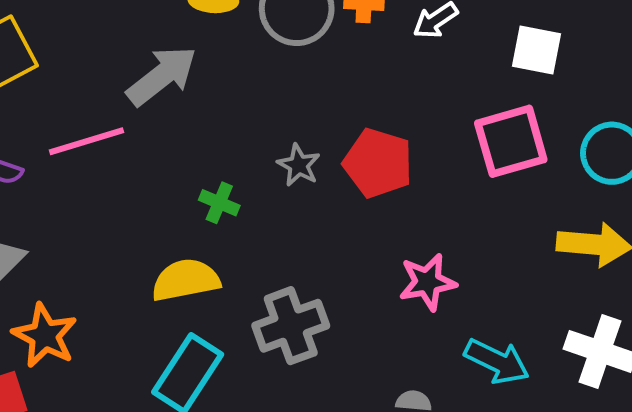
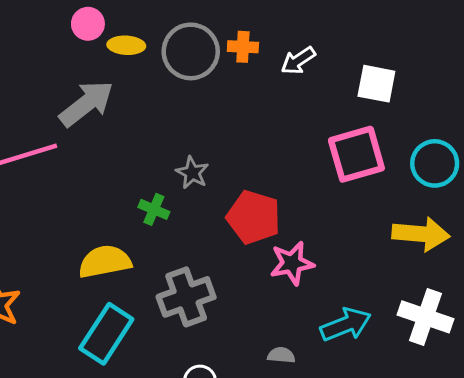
red pentagon: (378, 163) -> (254, 217), moved
green cross: (219, 203) -> (154, 209), moved
cyan arrow: (497, 361) -> (346, 325), turned -48

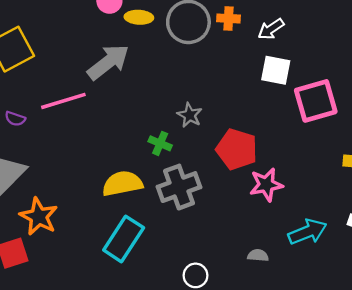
white square: (376, 84) -> (276, 70), moved
gray cross: (186, 297) -> (179, 187), moved

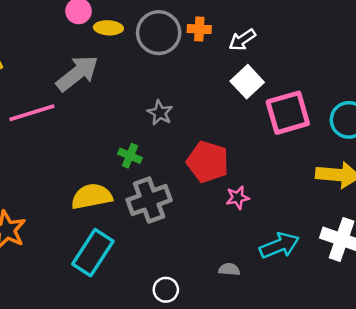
white square: (276, 70) -> (247, 82), turned 36
gray star: (190, 115) -> (160, 113), moved
pink star: (266, 185) -> (238, 198), size x0.7

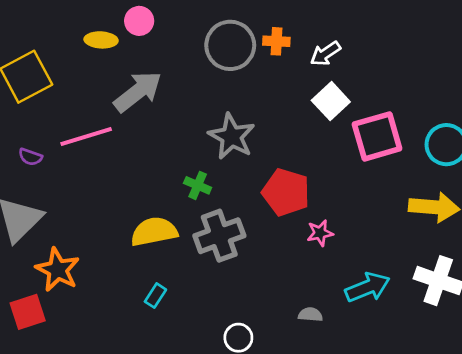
yellow ellipse: (108, 28) -> (101, 40), moved
gray star: (160, 113) -> (232, 136), size x1.6
cyan rectangle: (93, 253) -> (155, 296), size x0.5

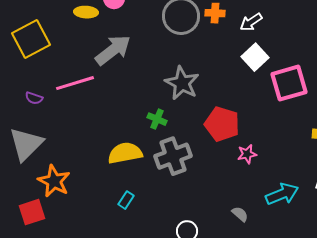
gray semicircle: (310, 315) -> (240, 214), turned 36

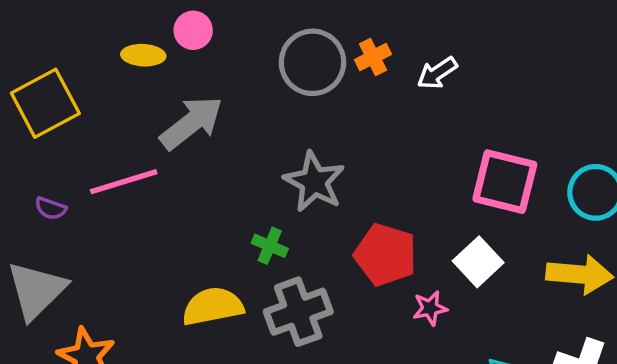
orange cross: (215, 13) -> (373, 57), turned -30
white square: (255, 57) -> (478, 262), moved
pink square: (289, 83) -> (505, 182), turned 30

